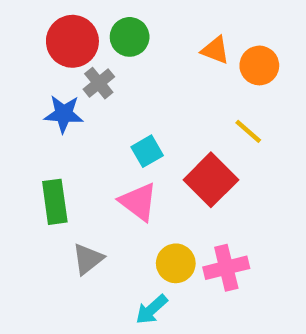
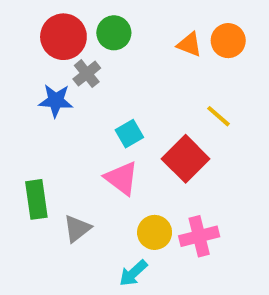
orange circle: (259, 65) -> (228, 41), moved
green rectangle: (55, 202) -> (36, 199), moved

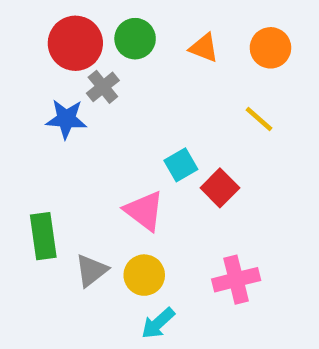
orange triangle: (189, 44) -> (204, 48), moved
yellow line: (218, 116) -> (259, 119), moved
cyan square: (129, 134) -> (181, 165), moved
red square: (186, 159) -> (220, 188), size x0.7
yellow circle: (155, 232) -> (144, 275), moved

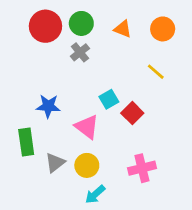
gray cross: (103, 87) -> (80, 52), moved
blue star: (66, 119) -> (48, 106), moved

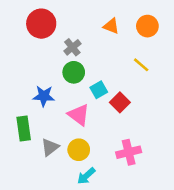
green circle: (81, 23) -> (74, 72), moved

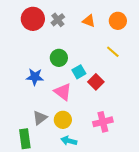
gray cross: (72, 47) -> (58, 20), moved
green rectangle: (24, 129) -> (25, 139), moved
cyan arrow: (86, 176) -> (69, 141), turned 56

